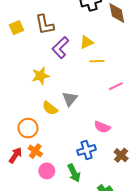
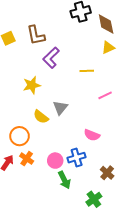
yellow triangle: (87, 42) -> (108, 47), moved
brown cross: (121, 155) -> (107, 173), moved
pink circle: (47, 171) -> (55, 161), moved

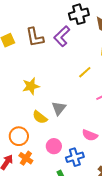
purple L-shape: (51, 58) -> (62, 36), moved
yellow line: (87, 71) -> (85, 72), turned -40
pink circle: (55, 161) -> (54, 146), moved

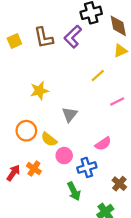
yellow semicircle: (40, 117) -> (49, 139), moved
pink semicircle: (90, 135) -> (103, 144), turned -56
orange circle: (19, 136) -> (26, 131), moved

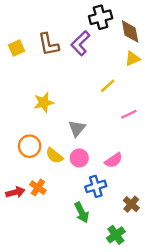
pink circle: (64, 156) -> (79, 158), moved
red arrow: (13, 173) -> (15, 192), turned 42

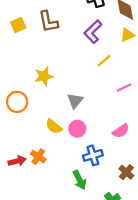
purple L-shape: (80, 43) -> (93, 32), moved
orange circle: (30, 146) -> (17, 102), moved
pink semicircle: (114, 160) -> (121, 131), moved

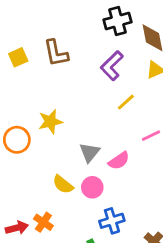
orange circle: (17, 102) -> (17, 140), moved
pink semicircle: (121, 131) -> (119, 161), moved

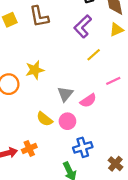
orange cross: (43, 222) -> (29, 148), turned 32

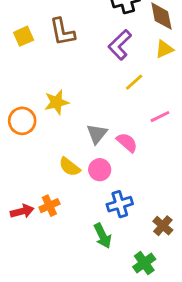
pink semicircle: (88, 100) -> (127, 142), turned -105

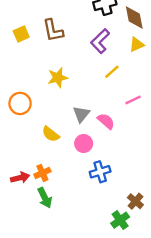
yellow star: (57, 102) -> (58, 78), moved
yellow semicircle: (70, 167) -> (51, 134), moved
brown cross: (163, 226) -> (135, 201), moved
green arrow: (103, 236) -> (45, 198), moved

